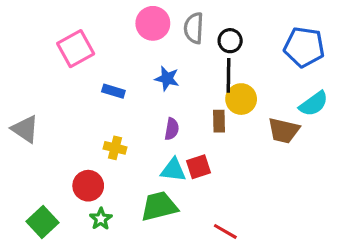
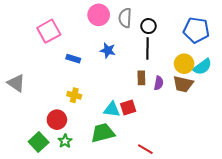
yellow circle: (241, 99) -> (184, 64), moved
purple semicircle: (172, 129) -> (159, 83), moved
green square: (42, 222) -> (39, 142), moved

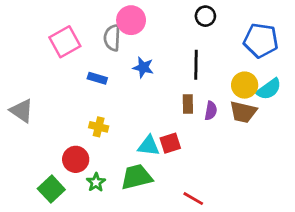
gray semicircle: (125, 18) -> (112, 38), moved
black circle: (148, 26) -> (205, 16), moved
green star: (65, 141) -> (96, 182), moved

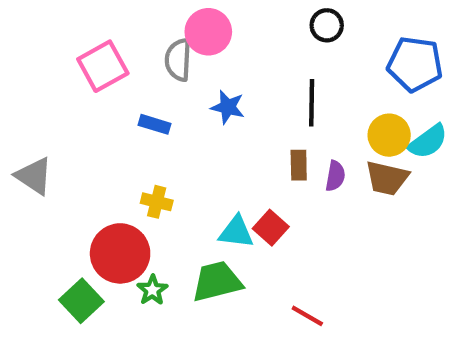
red square: (170, 143) -> (271, 228), turned -30
red circle: (76, 159) -> (120, 253), size x1.4

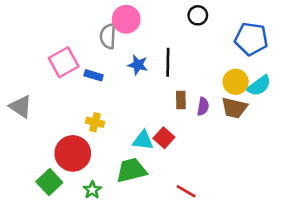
pink square: (103, 66) -> (64, 62), moved
black line: (312, 103) -> (168, 62), moved
green star: (152, 290) -> (92, 190), moved

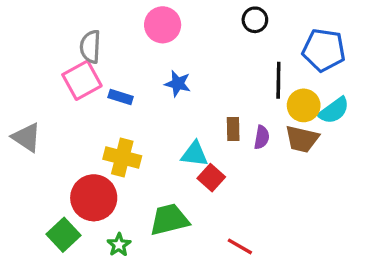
gray semicircle: (108, 36) -> (90, 47), moved
black line: (168, 62) -> (278, 80), moved
yellow cross: (95, 122) -> (122, 157), size x1.5
cyan triangle: (143, 140) -> (194, 154), moved

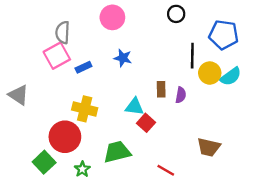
blue rectangle: (121, 97) -> (83, 67), turned -42
brown trapezoid: (302, 139) -> (209, 147), moved

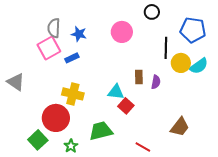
pink circle: (112, 17) -> (122, 32), moved
blue star: (123, 58) -> (79, 34), moved
brown trapezoid: (209, 147) -> (180, 127), turned -65

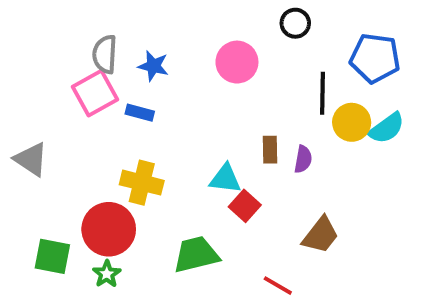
blue rectangle: (72, 58) -> (140, 113), turned 40
brown trapezoid: (180, 127) -> (321, 235), moved
green square: (38, 140) -> (52, 256), moved, turned -36
green star: (71, 146) -> (107, 274), moved

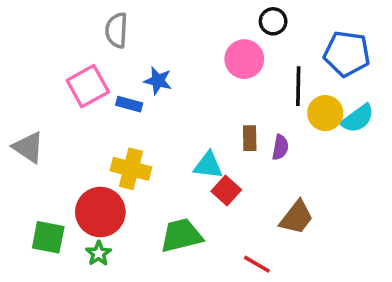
gray semicircle: (105, 54) -> (117, 30), moved
pink circle: (237, 62) -> (244, 59), moved
blue star: (153, 66) -> (158, 81), moved

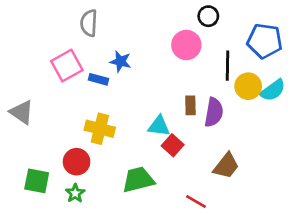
purple semicircle: (280, 147) -> (214, 112), size x1.5
red circle: (100, 212) -> (77, 162), size x0.7

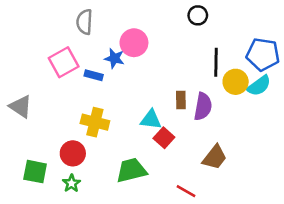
blue pentagon: (265, 41) -> (263, 54), moved
pink circle: (186, 45) -> (134, 43), moved

